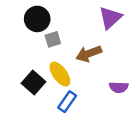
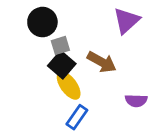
brown arrow: (89, 54) -> (102, 62), turned -130
black square: (34, 82) -> (62, 65), moved

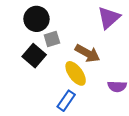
black square: (62, 65) -> (34, 56), moved
yellow ellipse: (69, 85) -> (76, 73), moved

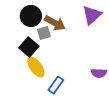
brown arrow: (87, 53) -> (55, 23), moved
yellow ellipse: (76, 73) -> (36, 67), moved

